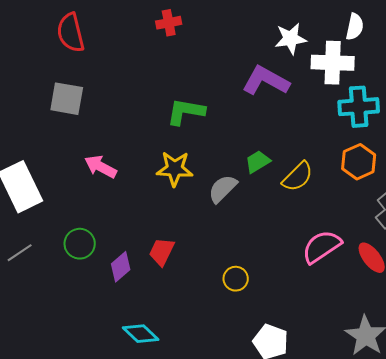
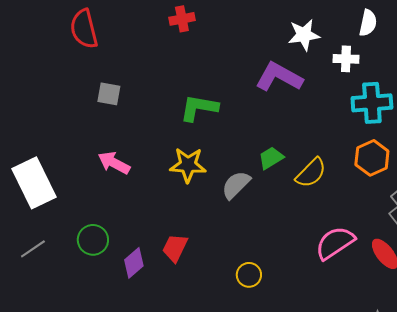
white cross: (333, 63) -> (346, 59), size x0.6
gray square: (67, 99) -> (109, 94), moved, size x0.7

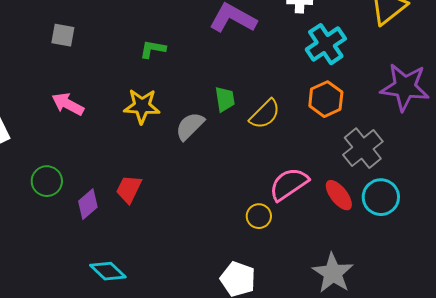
cyan cross: (372, 103) -> (326, 44), turned -30
green L-shape: (199, 108) -> (153, 49), size x0.7
green trapezoid: (271, 158) -> (225, 99), turned 112
yellow circle: (249, 275) -> (259, 216), moved

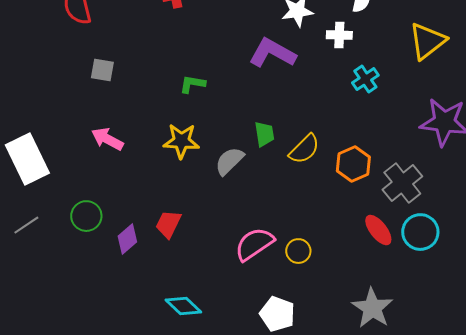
cyan cross: (326, 44) -> (365, 79), size x0.7
orange hexagon: (326, 99) -> (353, 164), moved
pink semicircle: (289, 184) -> (254, 244), moved
cyan diamond: (108, 271) -> (183, 306), moved

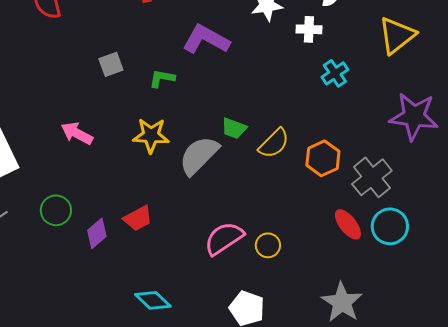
purple L-shape: (272, 53) -> (206, 39), moved
gray square: (102, 70) -> (111, 64), moved, turned -30
green trapezoid: (264, 134) -> (234, 128), turned 120
gray semicircle: (229, 161) -> (199, 155), size x1.4
red trapezoid: (168, 224) -> (138, 218), turned -144

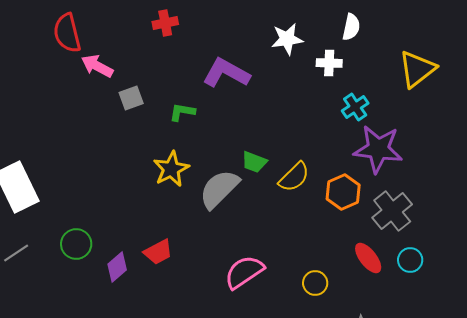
purple star: (414, 116) -> (378, 149), moved
pink arrow: (77, 133) -> (97, 66), moved
yellow star: (151, 135) -> (171, 169), turned -30
cyan circle: (390, 226) -> (410, 260), size x0.7
yellow circle: (268, 245) -> (315, 283), moved

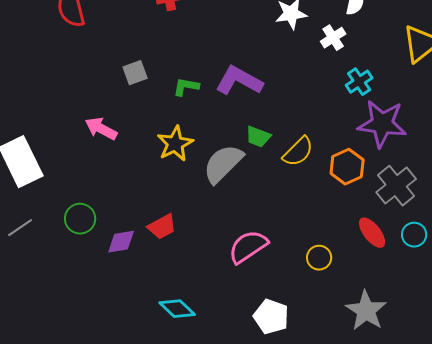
white cross: (329, 63) -> (333, 38), turned -35
pink arrow: (97, 66) -> (101, 129), moved
purple L-shape: (226, 73) -> (239, 81), moved
purple diamond: (117, 267) -> (121, 242), turned 32

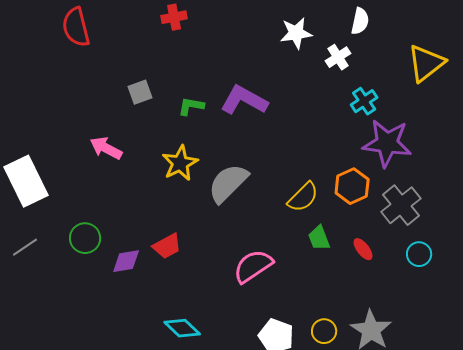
green trapezoid: (258, 137) -> (319, 238), moved, turned 48
yellow semicircle: (298, 152) -> (303, 197), moved
red ellipse: (372, 233) -> (363, 249), moved, size x0.7
yellow circle: (319, 258) -> (324, 331), moved

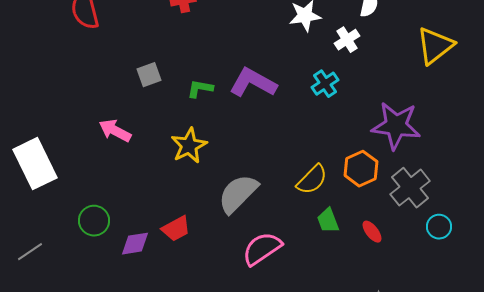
cyan cross: (364, 101) -> (325, 84), moved
gray semicircle: (228, 183) -> (238, 194), moved
gray line: (25, 247) -> (30, 252), moved
cyan circle: (419, 254) -> (439, 227), moved

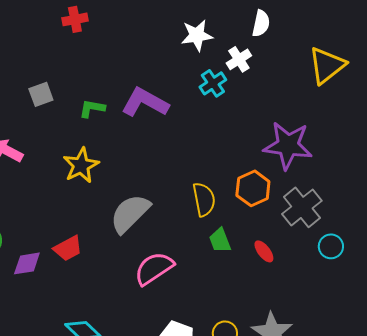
cyan cross: (325, 84) -> (213, 83), moved
yellow semicircle: (312, 180) -> (204, 199), turned -56

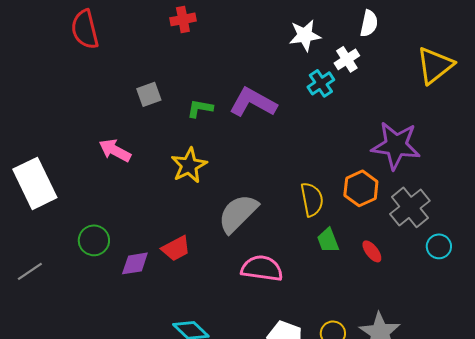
pink semicircle: (154, 268) -> (262, 268), turned 42

